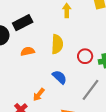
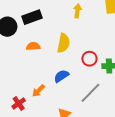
blue semicircle: (60, 77) -> (61, 76), turned -84

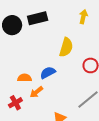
orange semicircle: (33, 46) -> (25, 78), moved
blue semicircle: (61, 76) -> (48, 73), moved

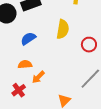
blue semicircle: (48, 73) -> (28, 39), moved

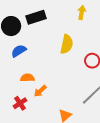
blue semicircle: (28, 39) -> (19, 51), moved

